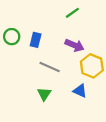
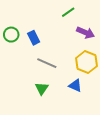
blue rectangle: (36, 40) -> (34, 38), turned -40
purple arrow: (75, 45) -> (85, 33), moved

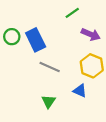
blue rectangle: (34, 38) -> (36, 40), size x1.5
green triangle: (42, 89) -> (49, 102), moved

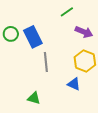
gray line: (50, 67) -> (46, 62), turned 60
green triangle: (49, 102) -> (34, 98), moved, turned -48

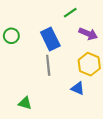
blue rectangle: (33, 37) -> (50, 39), moved
green triangle: (34, 98) -> (25, 103), moved

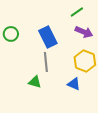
green line: (70, 13) -> (77, 12), moved
green triangle: (25, 103) -> (35, 82), moved

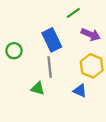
green line: (77, 12) -> (73, 13), moved
green circle: (11, 34) -> (14, 51), moved

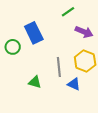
blue rectangle: (52, 40) -> (34, 33), moved
gray line: (50, 67) -> (59, 67), moved

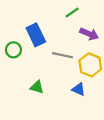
gray line: (59, 67) -> (63, 55), moved, turned -72

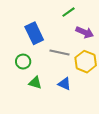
green circle: (13, 50) -> (23, 62), moved
blue triangle: (79, 89) -> (64, 84), moved

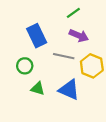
purple arrow: (85, 32) -> (79, 36), moved
blue triangle: (64, 84) -> (69, 90), size x1.5

